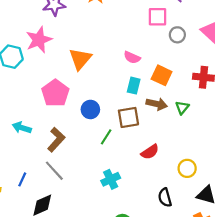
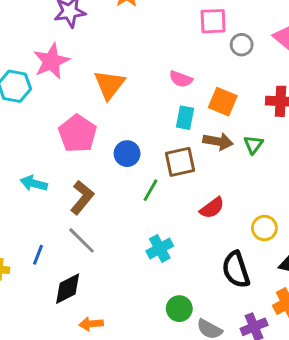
black semicircle: (165, 198) -> (236, 270), size x1.4

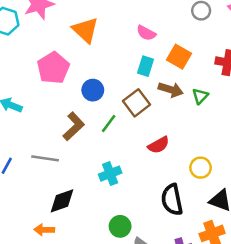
orange triangle: (109, 85) -> (85, 30), turned -32
brown square: (180, 162) -> (137, 103), turned -32
brown L-shape: (82, 197) -> (74, 126), moved
gray line: (82, 240) -> (45, 158), turned -44
black diamond: (68, 289) -> (62, 201), moved

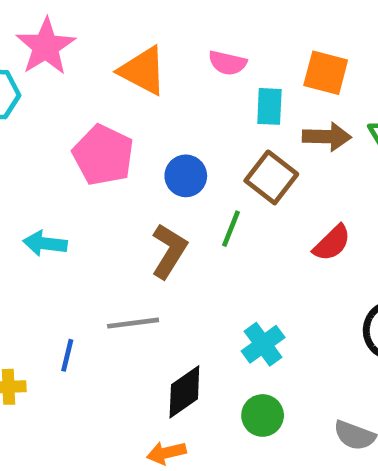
pink semicircle: (146, 33) -> (227, 63), moved
cyan cross: (110, 174) -> (263, 344), moved
green circle: (120, 226) -> (263, 415), moved

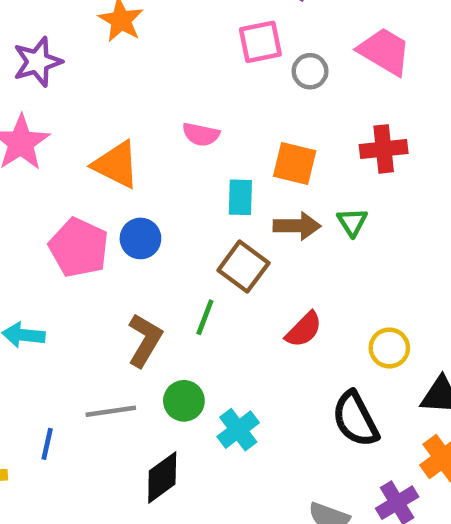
pink semicircle: (227, 63) -> (201, 134), moved
blue circle: (186, 176) -> (140, 238), moved
green circle: (263, 415) -> (184, 401), moved

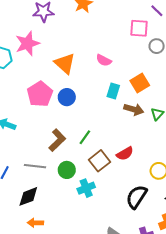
orange square: (295, 163) -> (140, 83), turned 30
brown square: (243, 267) -> (100, 161), moved
black semicircle: (355, 419) -> (136, 197), turned 45
black diamond: (162, 478) -> (28, 196), moved

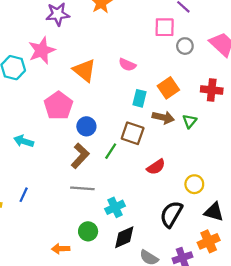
blue circle: (67, 97) -> (86, 126), moved
brown square: (100, 161) -> (133, 133), moved, turned -30
gray line: (35, 166) -> (82, 188), moved
green circle: (67, 170) -> (88, 231), moved
black diamond: (28, 196) -> (124, 237), moved

